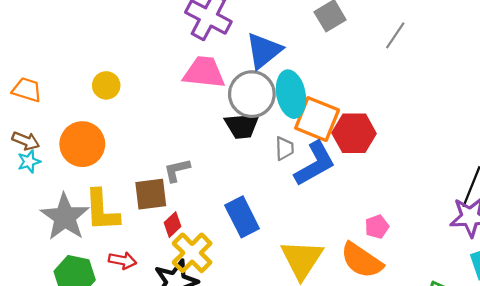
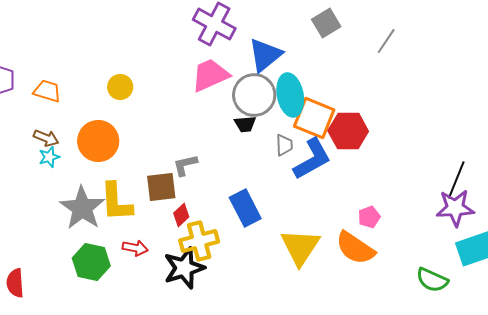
pink trapezoid: (204, 72) -> (210, 75), turned -30
black trapezoid: (242, 126) -> (245, 124), size x0.7
yellow cross: (192, 253) -> (199, 241), turned 30

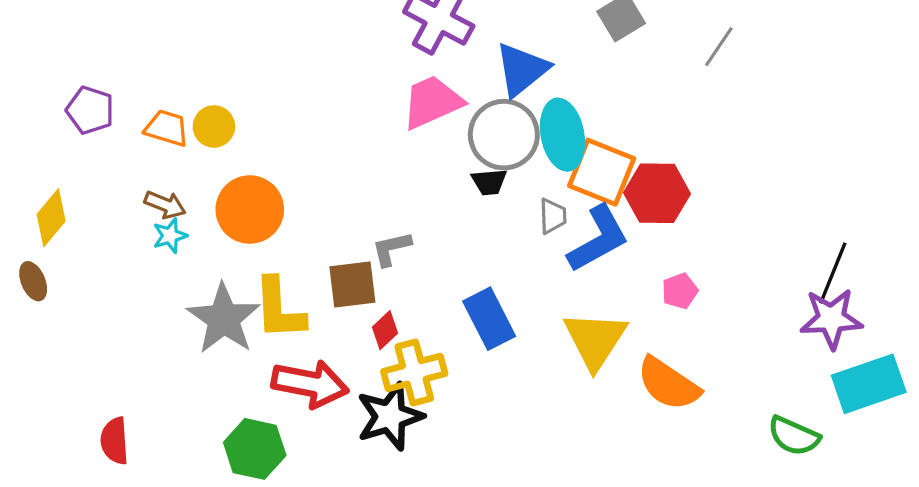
yellow circle: (120, 87) -> (214, 126), moved
pink pentagon: (369, 217) -> (680, 291), moved
yellow triangle: (300, 247) -> (595, 340), moved
red arrow: (135, 248) -> (310, 384), size x1.8
green hexagon: (91, 262) -> (255, 449), moved

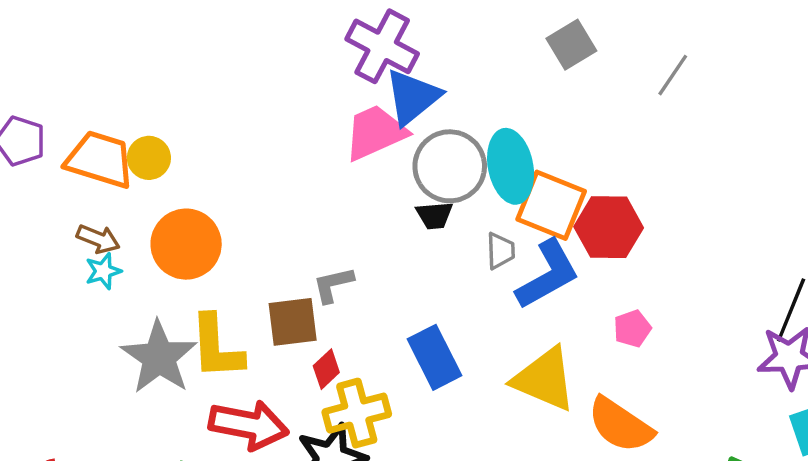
blue triangle: (522, 69) -> (413, 97), moved
orange trapezoid: (167, 128) -> (100, 160), size x1.5
yellow triangle: (595, 340) -> (544, 379), turned -40

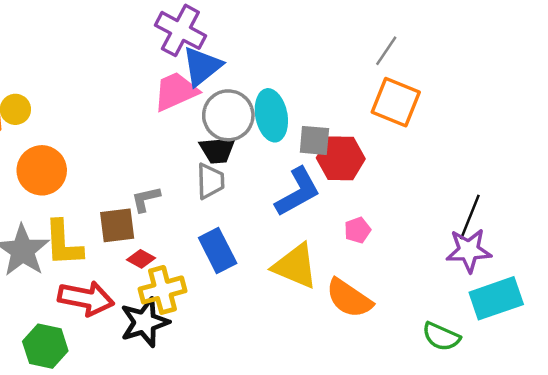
gray square: (571, 45) -> (314, 140), moved, turned 36
orange square: (551, 205) -> (396, 102), moved
black trapezoid: (435, 215) -> (218, 150), size x1.4
gray trapezoid: (500, 251) -> (210, 181), moved, size x1.4
red diamond: (326, 369) -> (141, 259), turned 72

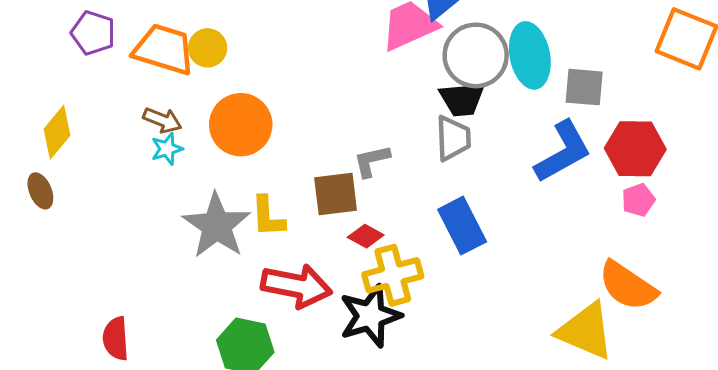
red hexagon: (341, 158) -> (635, 149), moved
yellow L-shape: (63, 243) -> (268, 217), size x0.7
yellow triangle: (295, 266) -> (586, 331), moved

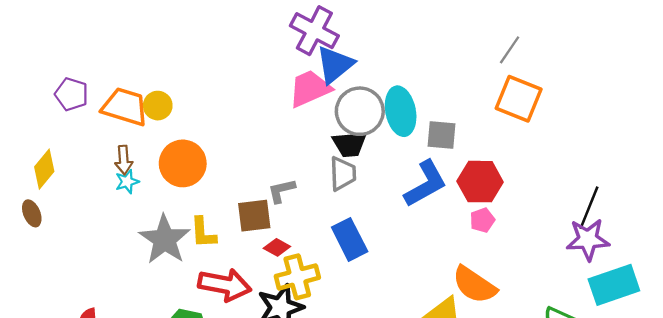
brown arrow: (162, 120) -> (124, 160), turned 64

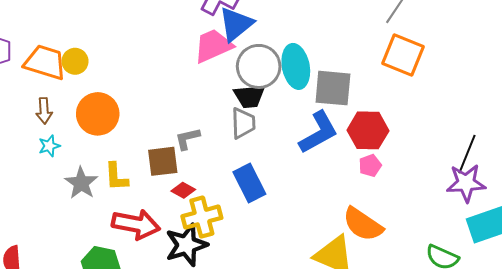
gray square: (441, 135) -> (333, 88), size x1.4
cyan star: (127, 182) -> (49, 146), moved
gray star: (165, 239) -> (81, 183), size x0.7

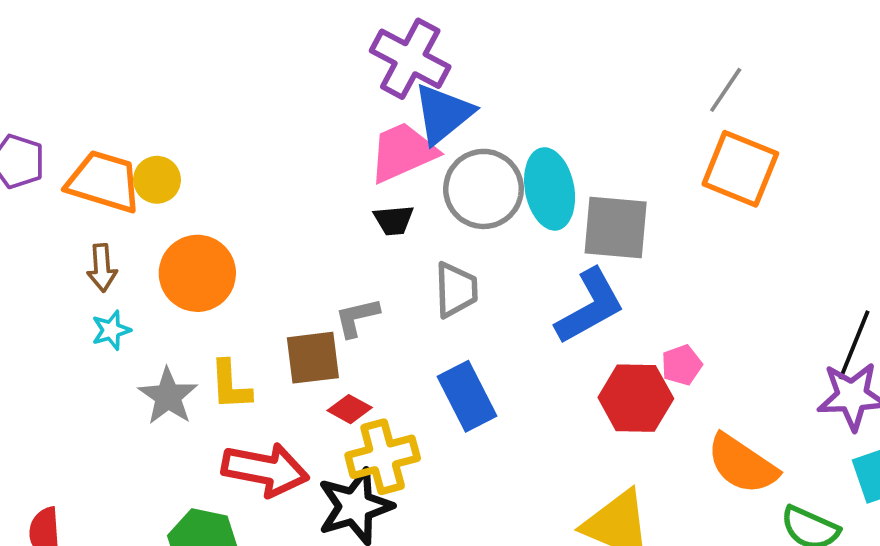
black trapezoid: (249, 96) -> (394, 220), moved, size x0.7
red hexagon: (368, 130) -> (636, 398), moved
orange semicircle: (363, 224) -> (742, 464), moved

